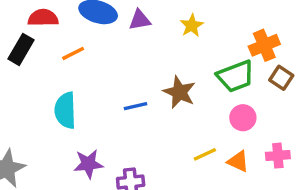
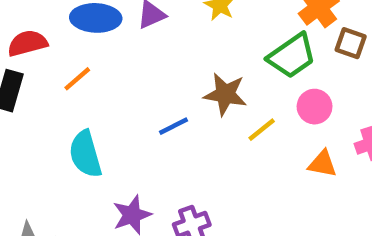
yellow line: (205, 154) -> (262, 130), moved

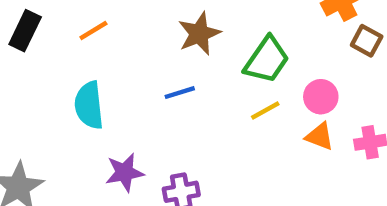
green trapezoid: (292, 56) -> (267, 60), moved, turned -30
brown star: (225, 94) -> (199, 34), moved, turned 30
orange triangle: (322, 164) -> (320, 136), moved

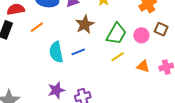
brown square: (367, 41) -> (161, 29), moved
pink circle: (321, 97) -> (141, 35), moved
cyan semicircle: (89, 105) -> (56, 52), moved

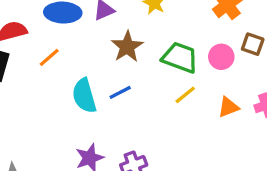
green trapezoid: (116, 34) -> (180, 58), turned -95
orange triangle: (143, 66) -> (228, 107), turned -32

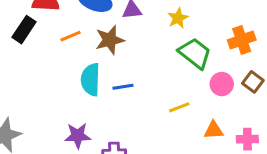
brown star: (127, 47) -> (110, 40), moved
green trapezoid: (180, 58) -> (195, 53), moved

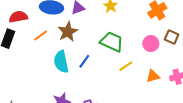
green trapezoid: (195, 53) -> (112, 42), moved
blue line: (123, 87) -> (84, 61), turned -32

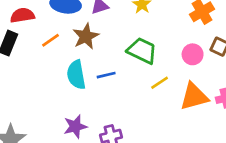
blue line: (84, 61) -> (106, 75), turned 40
orange triangle: (153, 76) -> (194, 96), size x1.6

